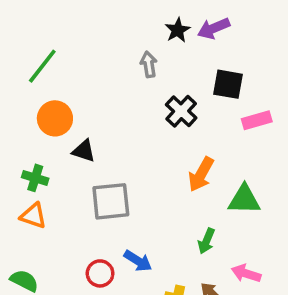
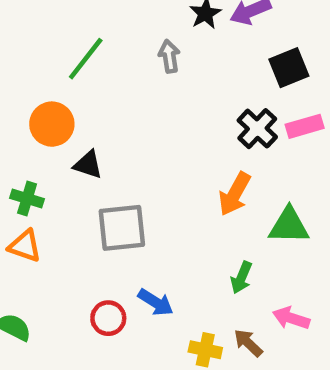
green line: (42, 66) -> (86, 59), moved
black square: (228, 84) -> (289, 68), moved, turned -32
black cross: (181, 111) -> (257, 129), moved

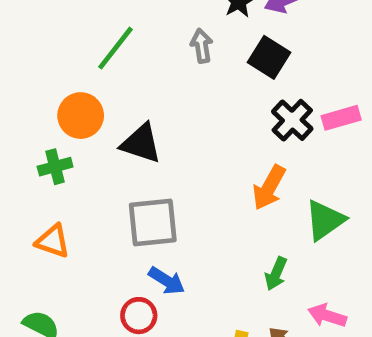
black square: (289, 68) -> (269, 57), moved, turned -36
black triangle: (88, 165) -> (141, 143), moved, size x1.4
green cross: (27, 199) -> (55, 167), moved, turned -32
green triangle: (289, 226) -> (325, 220), turned -36
blue arrow: (156, 302) -> (167, 281), moved

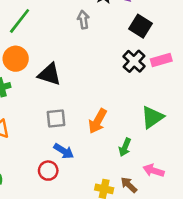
green line: (116, 48) -> (20, 21), moved
black square: (269, 57) -> (141, 26), moved
orange arrow: (269, 188) -> (98, 121), moved
gray square: (153, 223) -> (56, 119), size x0.7

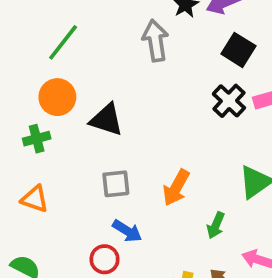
gray arrow: (83, 20) -> (155, 41), size x1.5

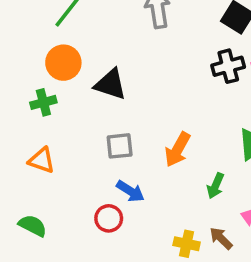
black cross: (229, 101) -> (228, 66), turned 32

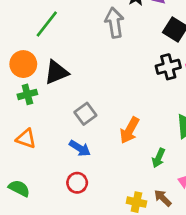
orange circle: (63, 63) -> (23, 64), moved
black triangle: (110, 84) -> (56, 72), moved, turned -40
gray square: (120, 146) -> (85, 114), moved, turned -30
blue arrow: (130, 191) -> (80, 148), moved

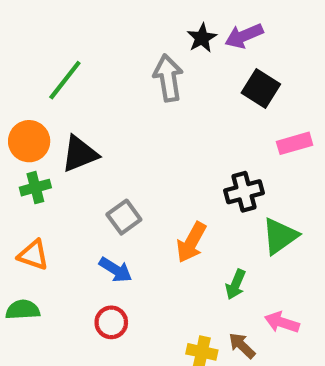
black cross: (168, 67) -> (244, 192), moved
green semicircle: (19, 188) -> (23, 310), moved, turned -30

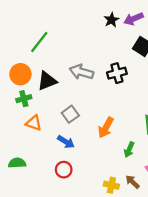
gray arrow: (168, 78) -> (81, 72), moved, turned -65
black cross: (244, 192) -> (117, 73), moved
orange triangle: (33, 255) -> (34, 123), moved

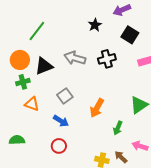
black star: (111, 20) -> (95, 25), moved

